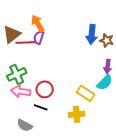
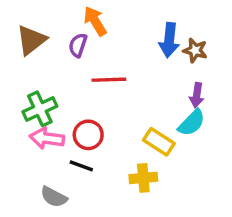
orange arrow: (38, 23) -> (95, 21), moved
red line: (26, 42) -> (109, 80), moved

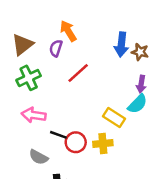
red line: (109, 80) -> (78, 73), turned -40
green cross: (40, 109) -> (29, 78), moved
red circle: (88, 135) -> (76, 142), moved

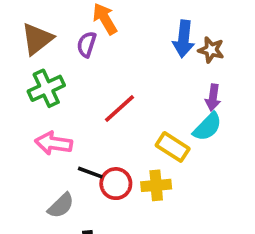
red line: (78, 73) -> (120, 108), moved
gray semicircle: (39, 157) -> (61, 206), turned -72

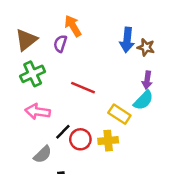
red line: (120, 108) -> (83, 88), turned 65
black line: (90, 173) -> (63, 132), turned -66

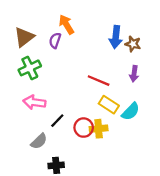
red line: (83, 88) -> (99, 81), moved
cyan semicircle: (143, 100) -> (131, 111), moved
red circle: (80, 139) -> (84, 128), moved

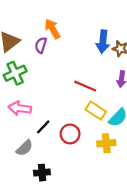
yellow cross: (99, 129) -> (106, 143), moved

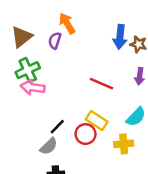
pink arrow: (20, 108) -> (33, 87), moved
yellow rectangle: (96, 111) -> (97, 120), moved
gray semicircle: (24, 148) -> (49, 146), moved

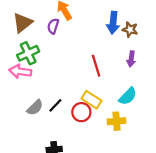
red line: (102, 84) -> (96, 66), turned 50
pink arrow: (33, 87) -> (20, 71), moved
gray semicircle: (49, 146) -> (35, 108), moved

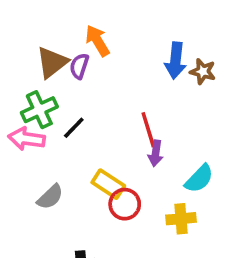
brown triangle: (23, 23) -> (52, 62), moved
purple arrow: (131, 59) -> (156, 153), moved
yellow rectangle: (92, 100) -> (108, 184), moved
black line: (55, 105) -> (74, 128), moved

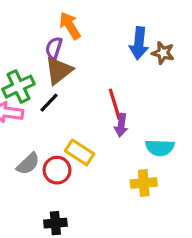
brown triangle: (52, 62) -> (59, 71), moved
cyan semicircle: (199, 179) -> (160, 148), turned 48
red circle: (125, 204) -> (57, 170), moved

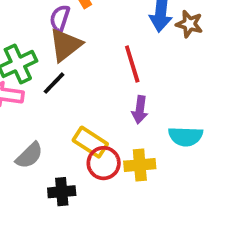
red line: (115, 104) -> (132, 64), moved
red circle: (57, 170) -> (104, 163), moved
yellow cross: (144, 183) -> (140, 165), moved
black cross: (55, 223) -> (62, 192), moved

